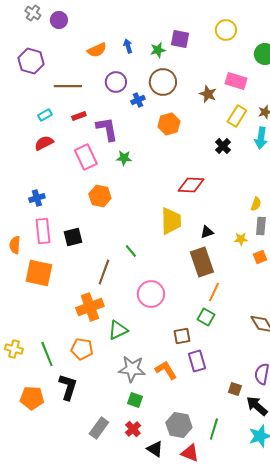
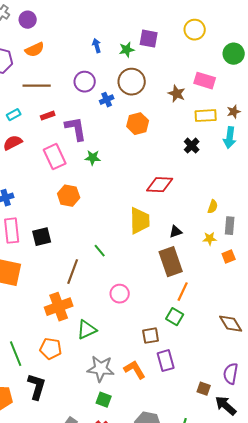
orange semicircle: (97, 50) -> (35, 50), moved
yellow rectangle: (237, 116) -> (206, 116), turned 55
yellow semicircle: (256, 204) -> (213, 207), moved
pink circle: (151, 294) -> (120, 294), size x0.7

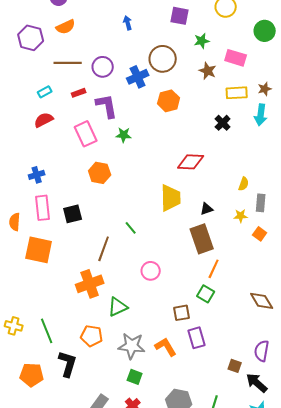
green star: (127, 50) -> (202, 41), moved
purple circle: (85, 82) -> (103, 67), moved
blue cross: (107, 100) -> (138, 77), size x1.5
orange square: (229, 257) -> (260, 234), turned -32
orange pentagon: (51, 349) -> (92, 336), moved

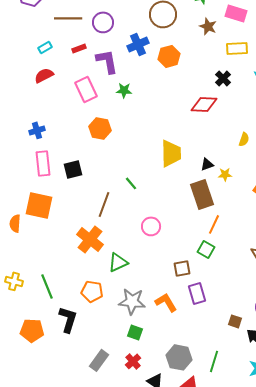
blue cross: (138, 77) -> (138, 44), moved
red diamond: (191, 162) -> (204, 104), moved
yellow star: (241, 216) -> (225, 174), moved
orange semicircle: (15, 222) -> (15, 223), moved
orange cross: (90, 284) -> (90, 239), turned -32

